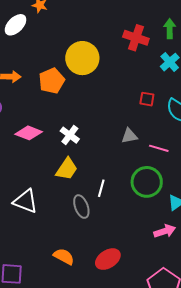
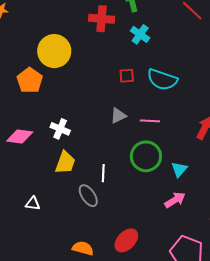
white triangle: (26, 201) -> (33, 204), size x0.6

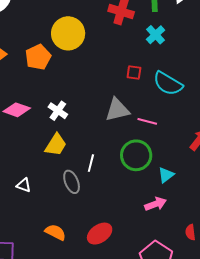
gray triangle: (118, 116) -> (117, 110), size x1.5
white triangle: (33, 204) -> (24, 185), moved

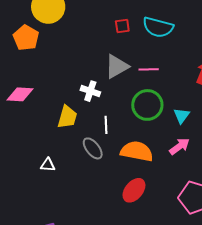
white cross: (58, 111) -> (90, 91), moved
orange semicircle: (55, 232) -> (137, 151), moved, size x1.5

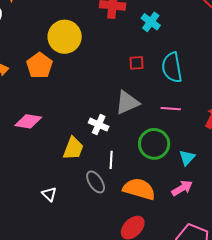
cyan semicircle: (158, 27) -> (172, 67), turned 60
pink line: (149, 69) -> (171, 109), moved
white triangle: (48, 165) -> (49, 194), turned 35

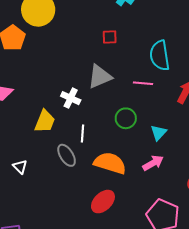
cyan semicircle: (172, 67) -> (160, 55), moved
green circle: (154, 144) -> (126, 118), size x0.7

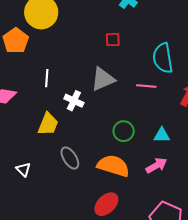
green circle: (126, 118) -> (124, 131), moved
white line: (82, 133) -> (47, 78), moved
cyan triangle: (159, 133) -> (162, 135), turned 48

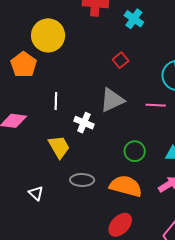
red square: (113, 40) -> (121, 60), turned -35
yellow trapezoid: (48, 124) -> (59, 147), turned -50
gray ellipse: (70, 158) -> (82, 180), turned -55

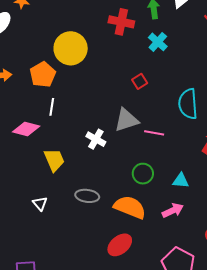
white line: (56, 101) -> (52, 107), moved
pink line: (156, 105) -> (154, 133), moved
yellow trapezoid: (59, 147) -> (54, 160), moved

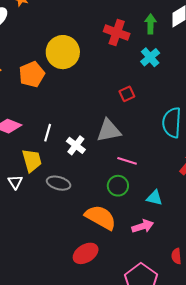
white line: (52, 107) -> (48, 133), moved
pink line: (154, 133) -> (127, 161), moved
gray ellipse: (87, 196) -> (59, 183), moved
white triangle: (40, 203) -> (15, 182), moved

